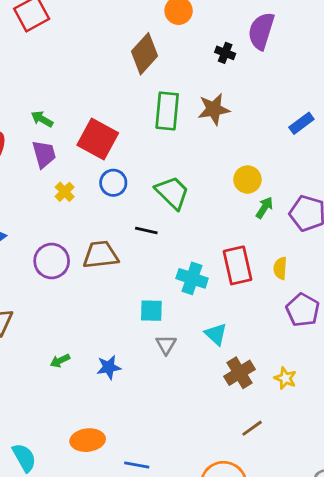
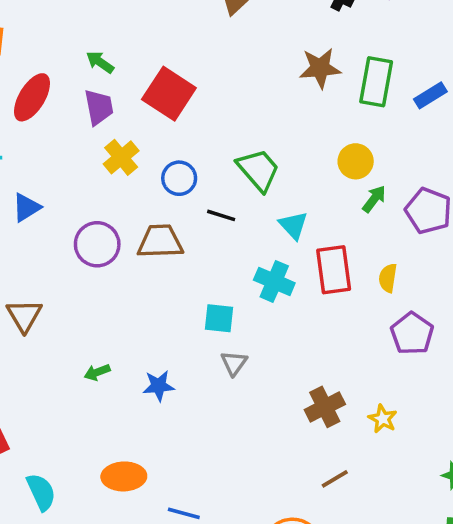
green rectangle: (167, 111) -> (376, 82), moved
blue circle: (113, 183) -> (179, 178), moved
yellow cross: (65, 192) -> (121, 157), size x1.4
cyan triangle: (216, 334) -> (293, 225), moved

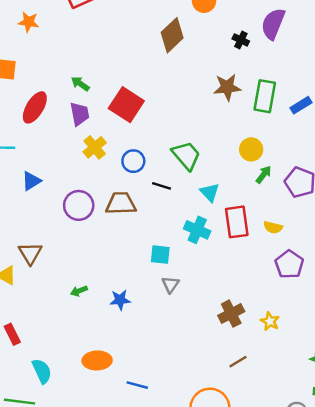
yellow semicircle: (388, 278) -> (273, 227), turned -84

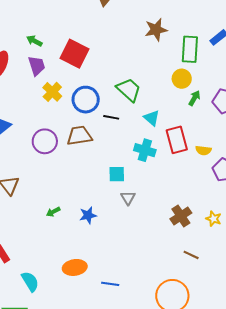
green rectangle: (265, 96) -> (190, 49), moved
blue circle: (133, 161) -> (86, 100), size x1.4
yellow semicircle: (273, 227) -> (203, 150), moved
brown line: (238, 362) -> (191, 255), turned 63

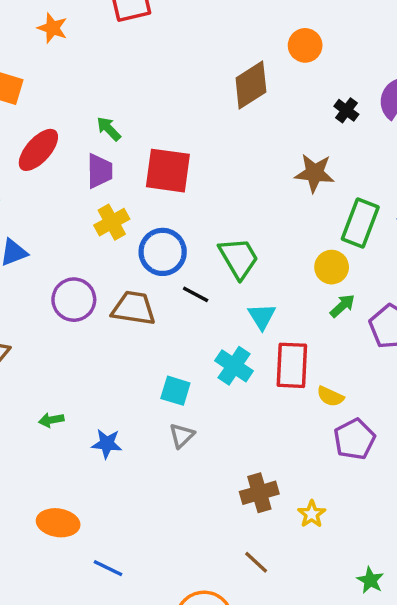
red square: (74, 54) -> (168, 171), turned -36

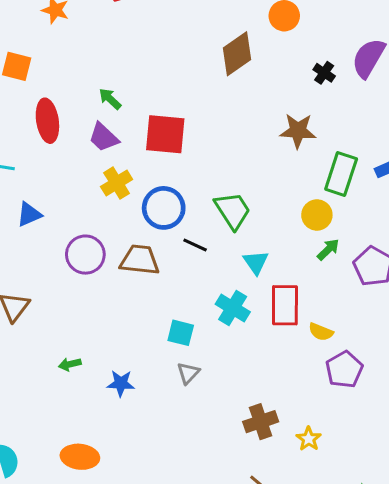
red ellipse: (38, 150) -> (47, 121), turned -48
purple trapezoid: (100, 171) -> (104, 137), turned 136

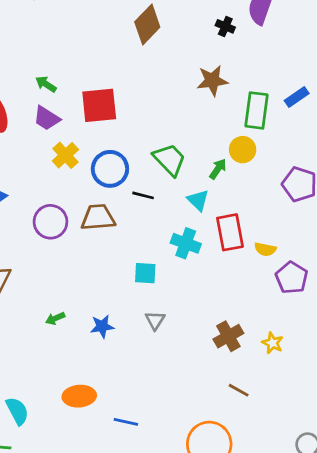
green arrow: (328, 249) -> (218, 169), moved
gray triangle: (188, 373) -> (155, 320), moved

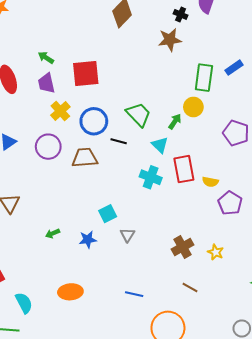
brown star: (212, 80) -> (170, 40), moved
purple trapezoid: (47, 118) -> (46, 83), turned 45
purple circle: (50, 222) -> (48, 147), moved
cyan square: (145, 273) -> (108, 214), moved, turned -30
blue line: (126, 422) -> (134, 294), moved

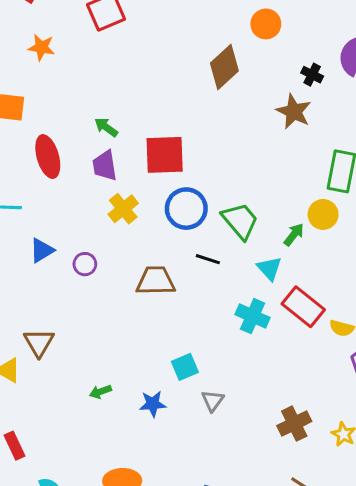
brown star: (170, 40) -> (294, 112), turned 30
blue circle: (94, 121) -> (186, 209), moved
purple circle: (48, 147) -> (85, 264), moved, size x0.6
red rectangle: (184, 169) -> (303, 307), turned -44

